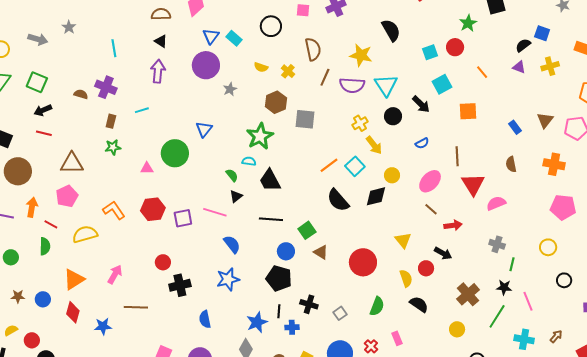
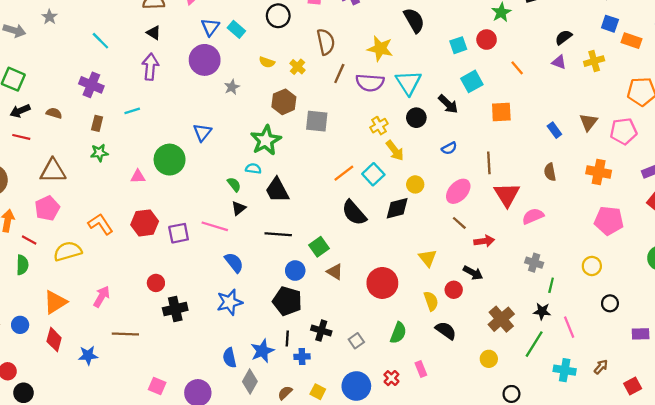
blue square: (542, 33) -> (610, 24), moved
cyan line: (114, 48) -> (100, 41), turned -36
brown semicircle: (81, 94) -> (54, 113), moved
blue semicircle: (205, 319) -> (230, 358), moved

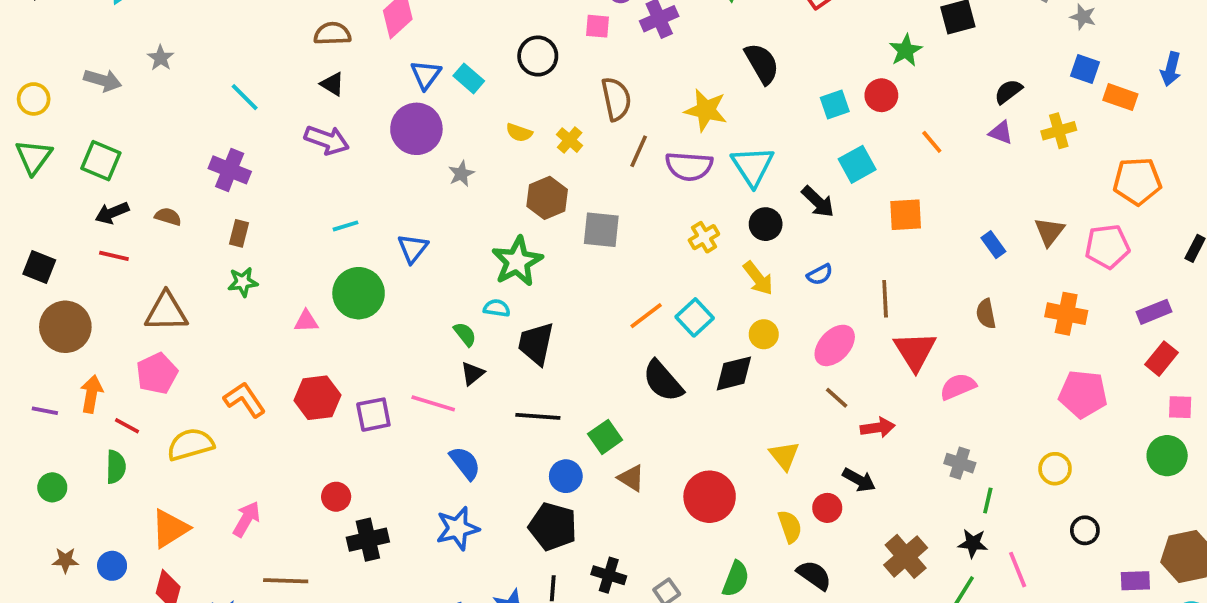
purple arrow: (150, 67) -> (327, 140), turned 105
cyan line: (132, 111) -> (345, 226), moved
yellow arrow: (395, 150) -> (758, 278), moved
black trapezoid: (277, 190) -> (536, 344), turned 40

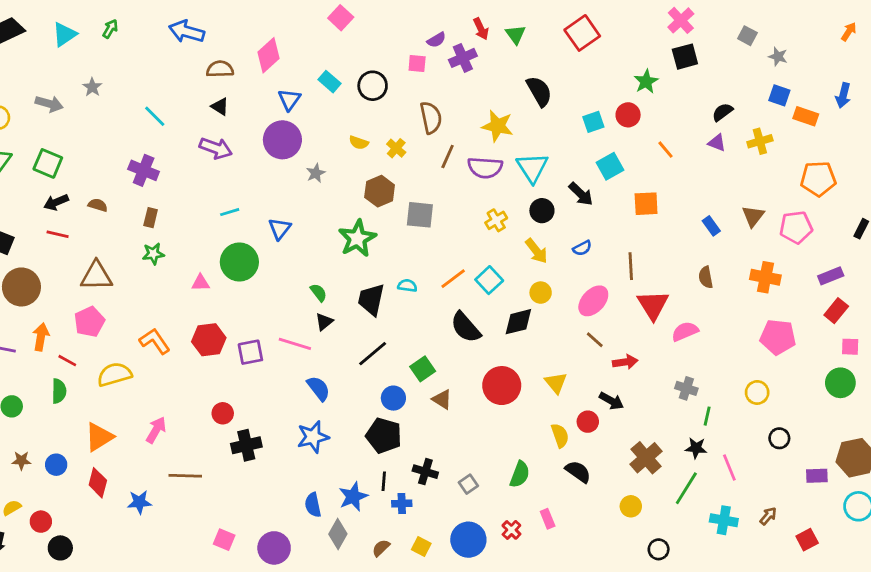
cyan rectangle: (469, 78) -> (330, 82), moved
cyan semicircle: (497, 308) -> (407, 286), moved
black line: (538, 416) -> (373, 354), turned -44
red circle: (710, 497) -> (502, 386), moved

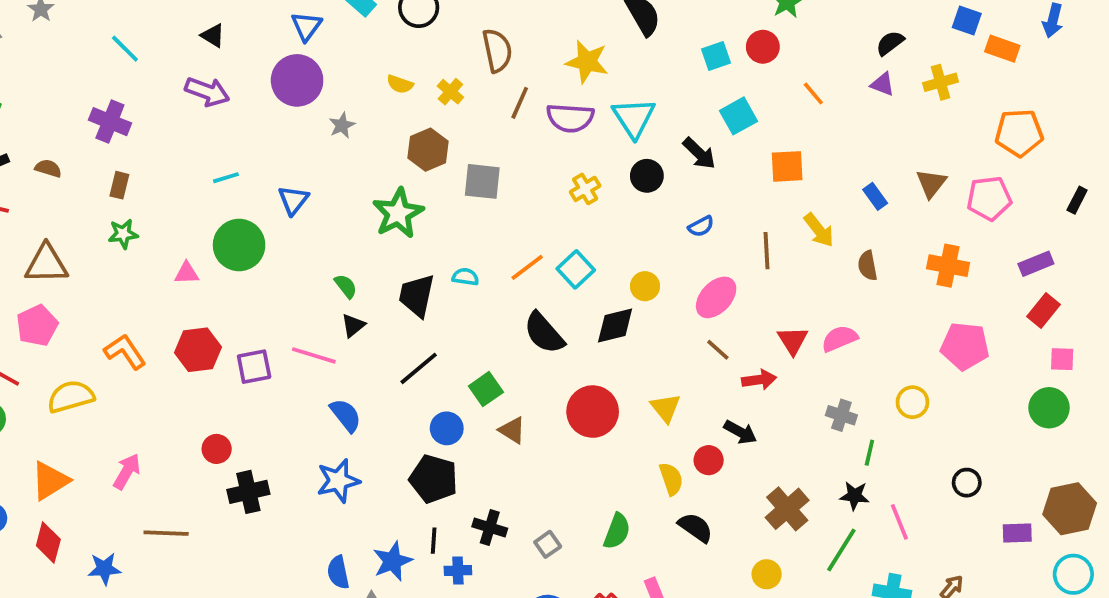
yellow arrow: (536, 251) -> (819, 230), moved
red triangle: (653, 305) -> (793, 340), moved, size x0.7
yellow circle: (757, 392) -> (912, 402), moved

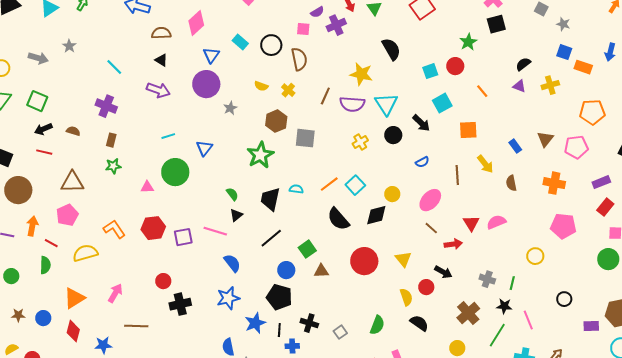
brown semicircle: (497, 50) -> (299, 59), moved
gray cross: (841, 415) -> (487, 279), moved
brown triangle: (512, 430) -> (321, 271), turned -35
blue star: (392, 561) -> (255, 323), moved

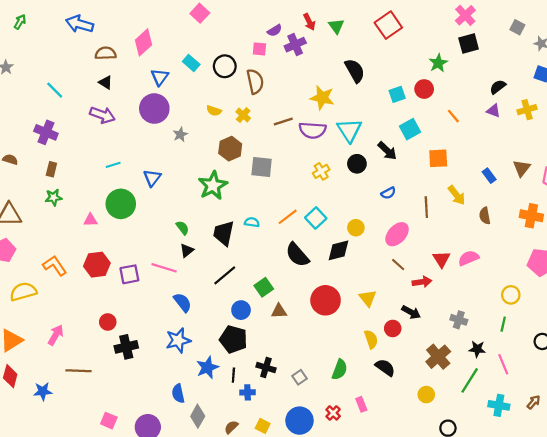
brown line: (325, 96) -> (283, 122), turned 48
green line: (512, 283) -> (503, 324), moved

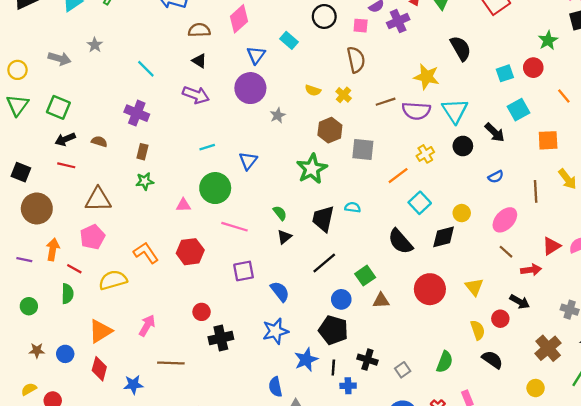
black circle: (225, 66) -> (324, 16), moved
orange line: (288, 217) -> (398, 176), moved
red triangle: (441, 259) -> (551, 246), turned 30
pink line: (164, 268) -> (234, 227), moved
purple square: (129, 274) -> (244, 271), moved

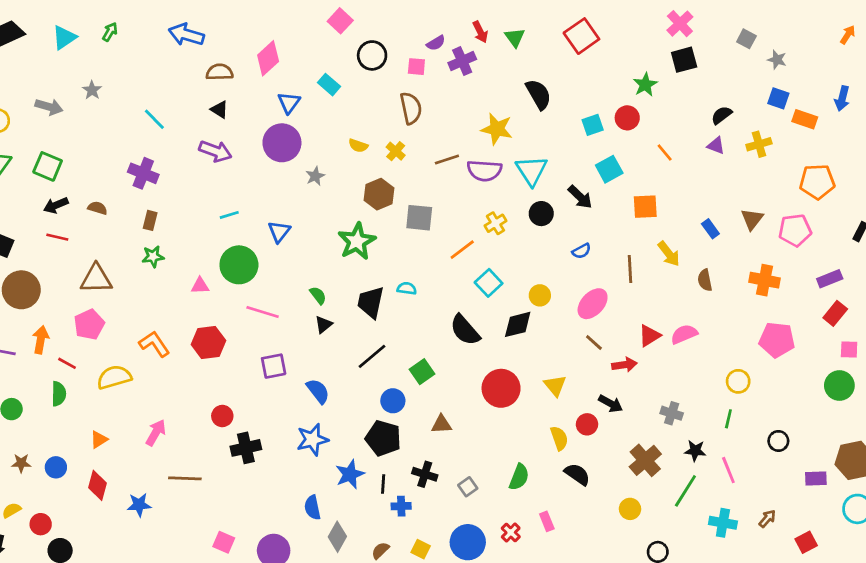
brown triangle: (381, 301) -> (441, 424), moved
orange triangle: (100, 331) -> (99, 440), size x0.6

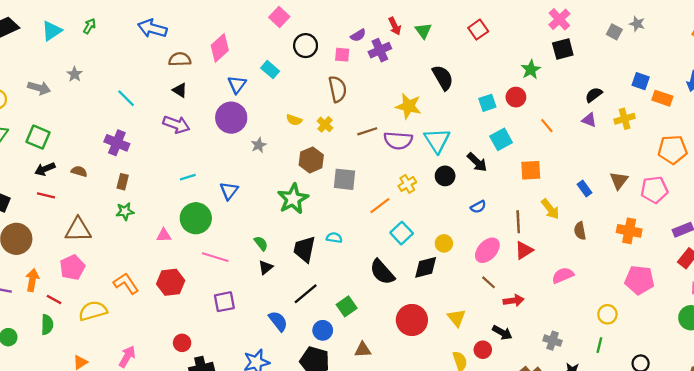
red square: (581, 36) -> (478, 30), size x0.7
gray star: (777, 60) -> (637, 24), moved
red triangle: (649, 336) -> (524, 250), moved
blue semicircle: (318, 391) -> (278, 321), moved

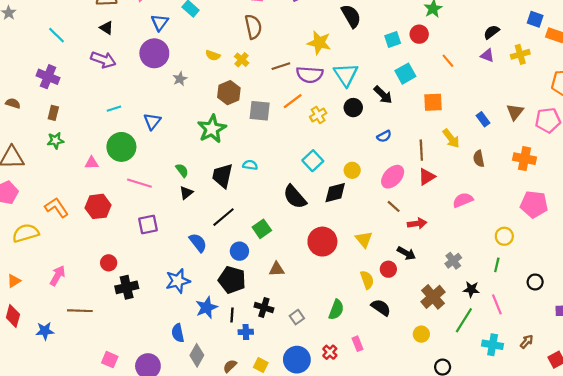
orange line: (380, 206) -> (293, 101), moved
gray cross: (553, 341) -> (453, 261), turned 35

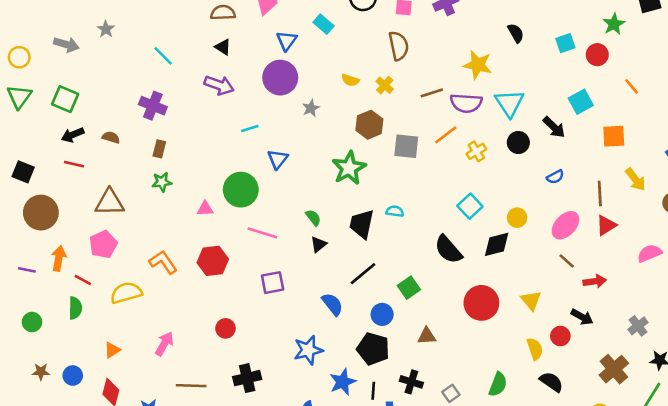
black semicircle: (351, 16) -> (516, 33), size x0.7
cyan square: (393, 39) -> (565, 43), moved
cyan line: (114, 109) -> (250, 129), moved
black cross: (127, 287) -> (247, 378), moved

